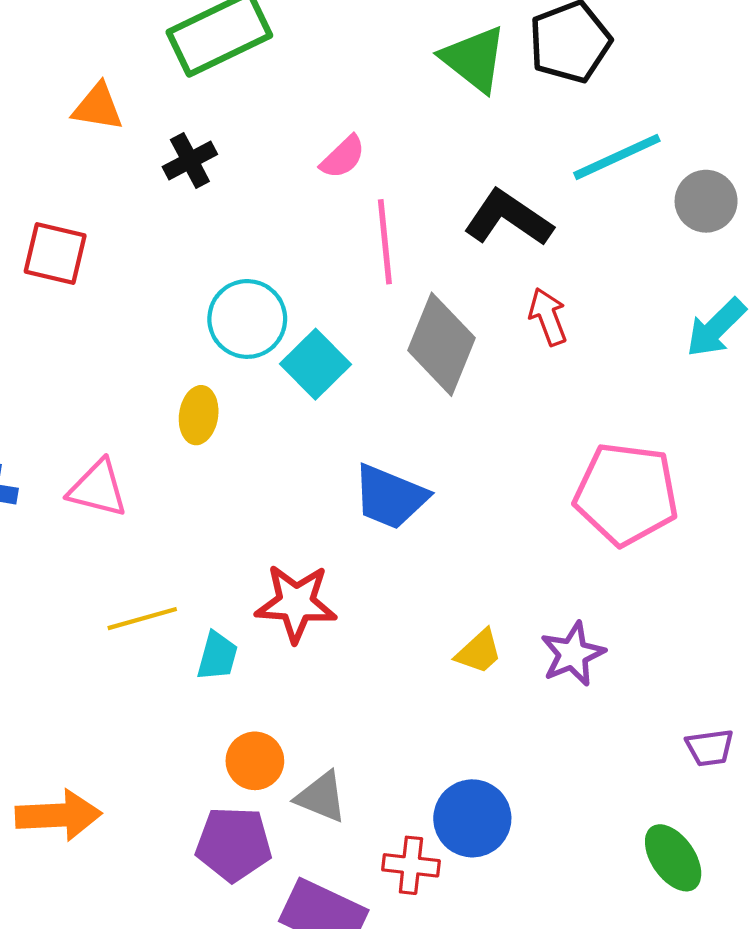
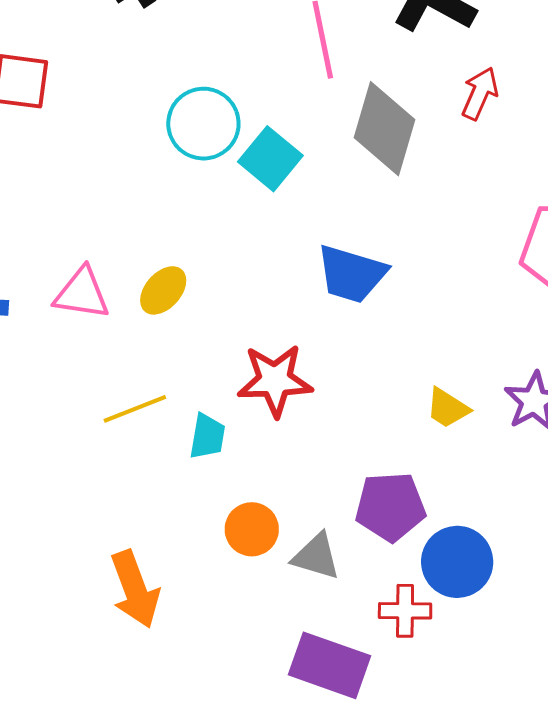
red arrow: (548, 317) -> (480, 93), turned 50
yellow ellipse: (199, 415) -> (163, 290), moved, turned 39
yellow trapezoid: (479, 652) -> (448, 408), turned 81
orange arrow: (59, 815) -> (135, 589), moved, turned 78
purple pentagon: (234, 844) -> (390, 507), moved

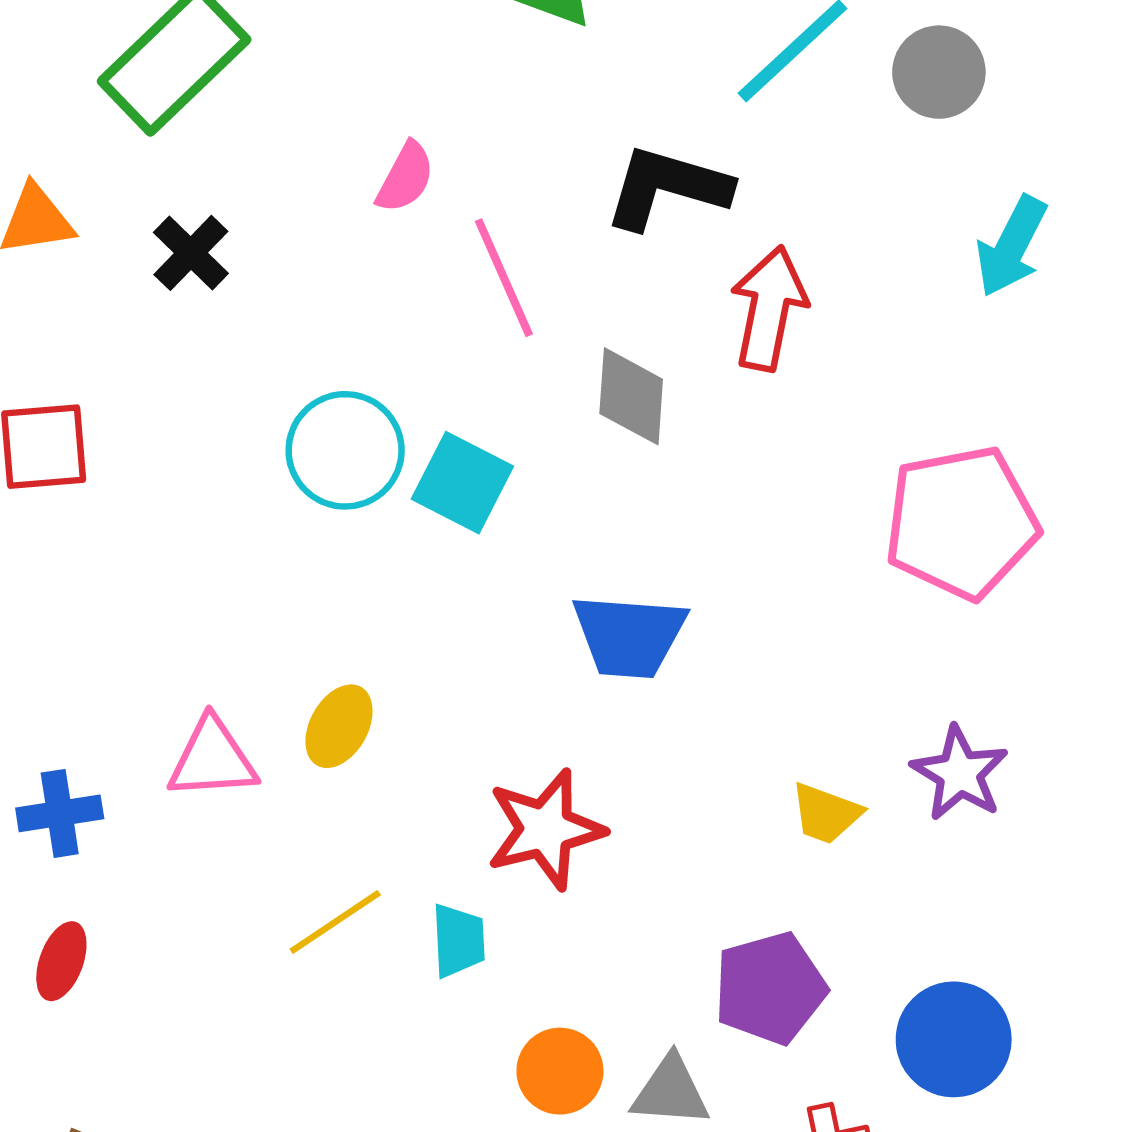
red arrow: (480, 93) -> (769, 308), size x1.4
gray diamond: (384, 129) -> (631, 396), size x0.7
blue circle: (457, 562) -> (954, 1039), moved

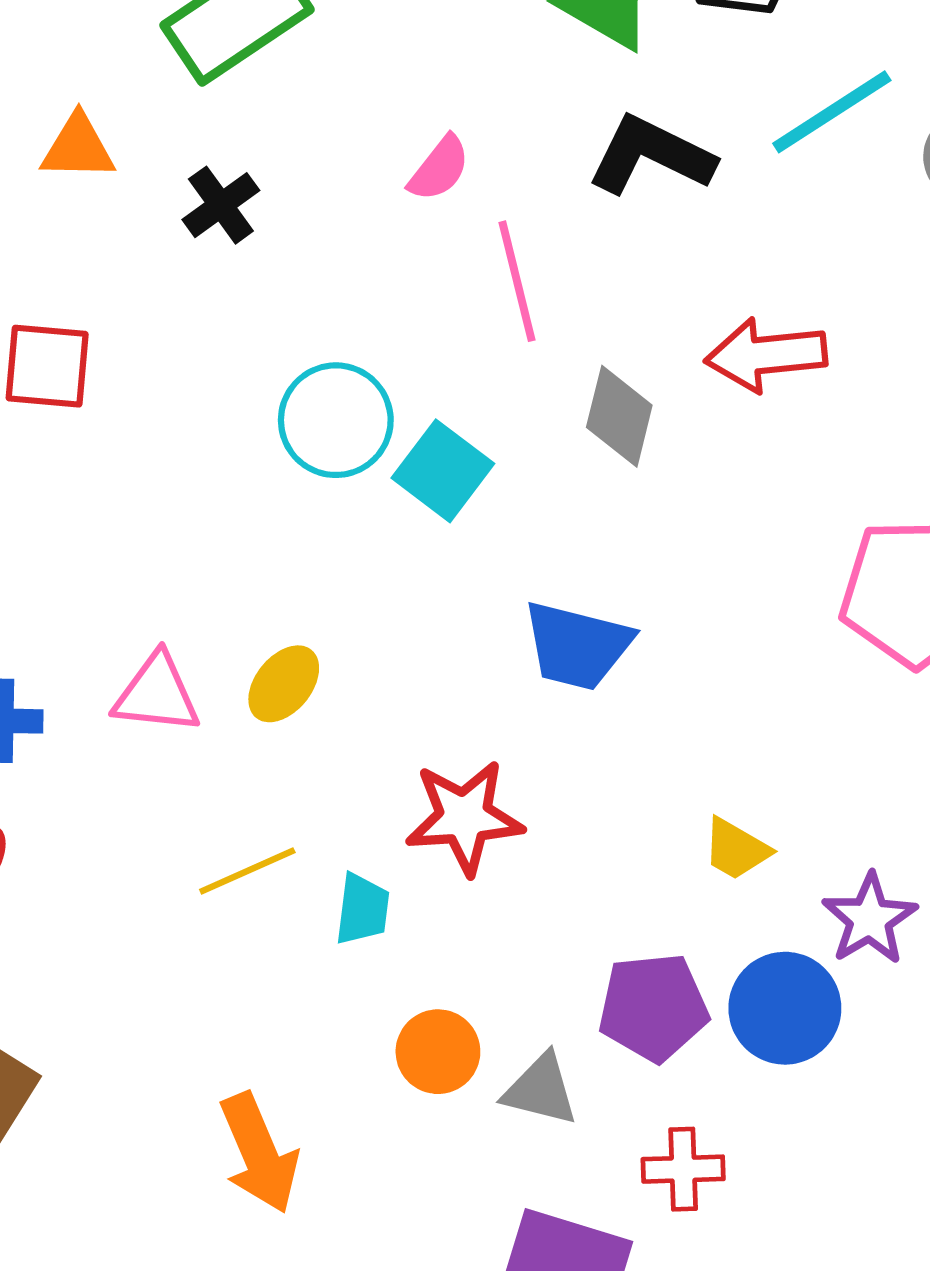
black L-shape: (667, 187) -> (651, 155), moved
red arrow: (769, 308) -> (766, 355), turned -117
purple star: (960, 773) -> (870, 919), moved
blue circle: (954, 1039) -> (785, 1008), moved

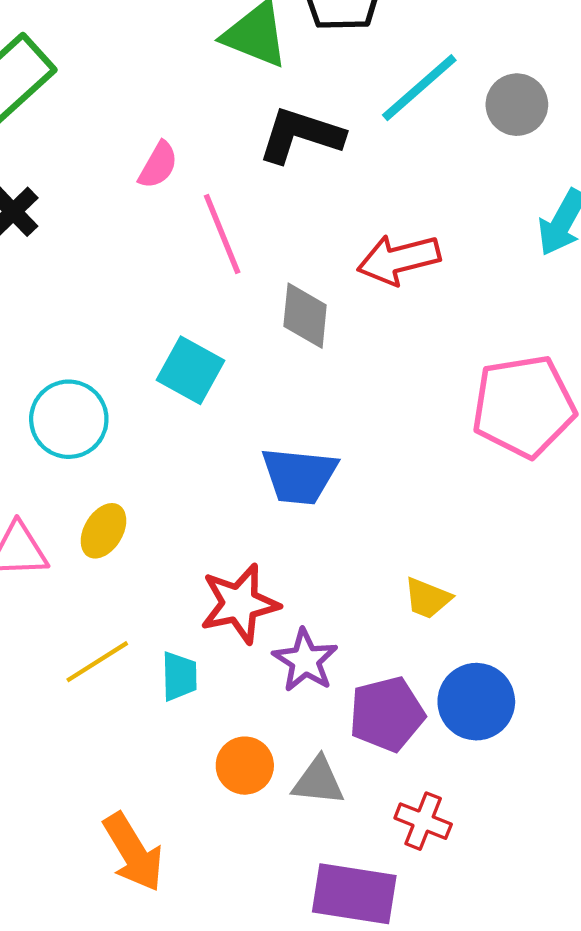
cyan circle: (336, 420) -> (69, 419), moved
purple star: (870, 919) -> (305, 660), moved
red cross: (683, 1169) -> (423, 821), turned 32

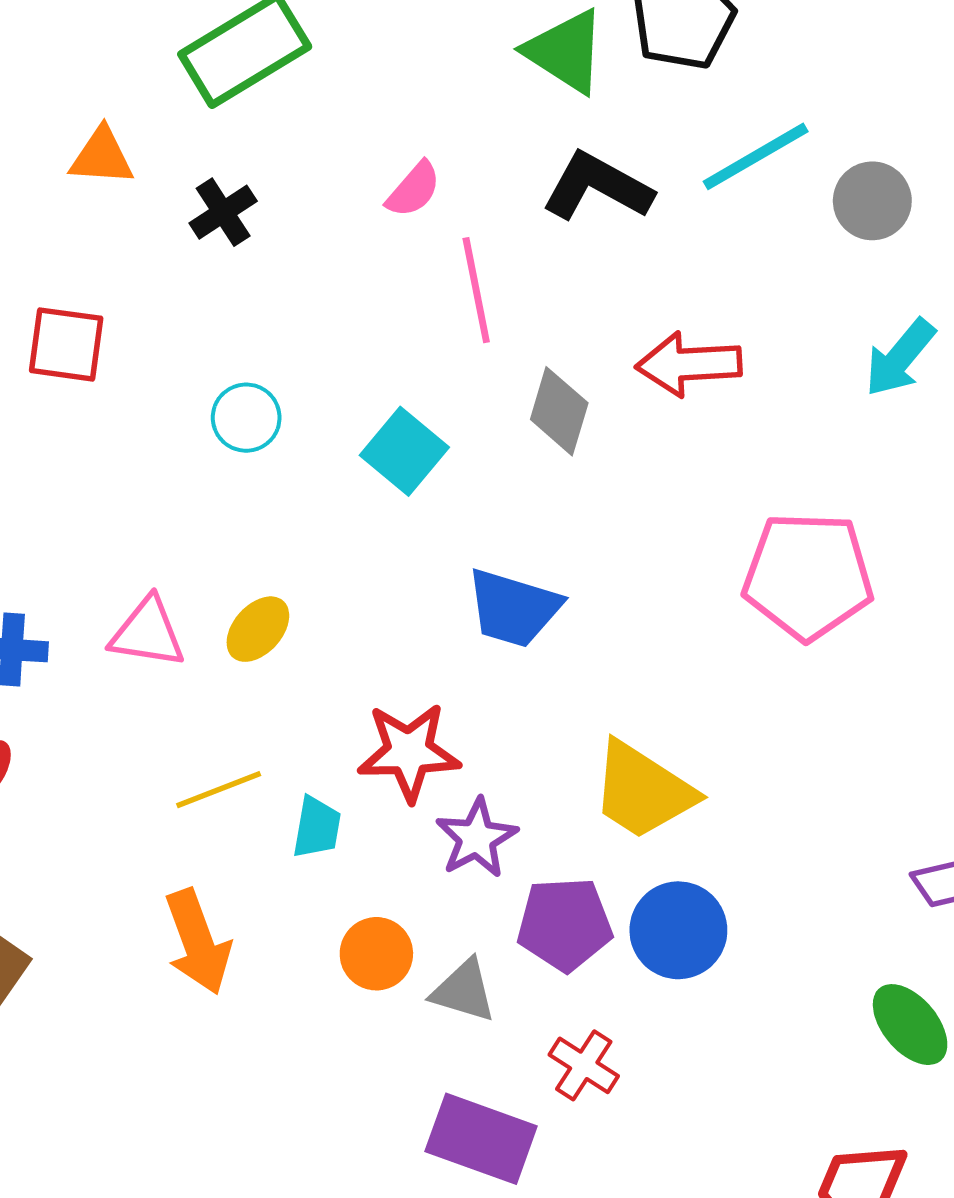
cyan circle: (69, 419) -> (246, 418), moved, size x0.7
yellow trapezoid: (427, 598) -> (643, 791), size x1.8
orange arrow: (133, 852) -> (198, 942), moved

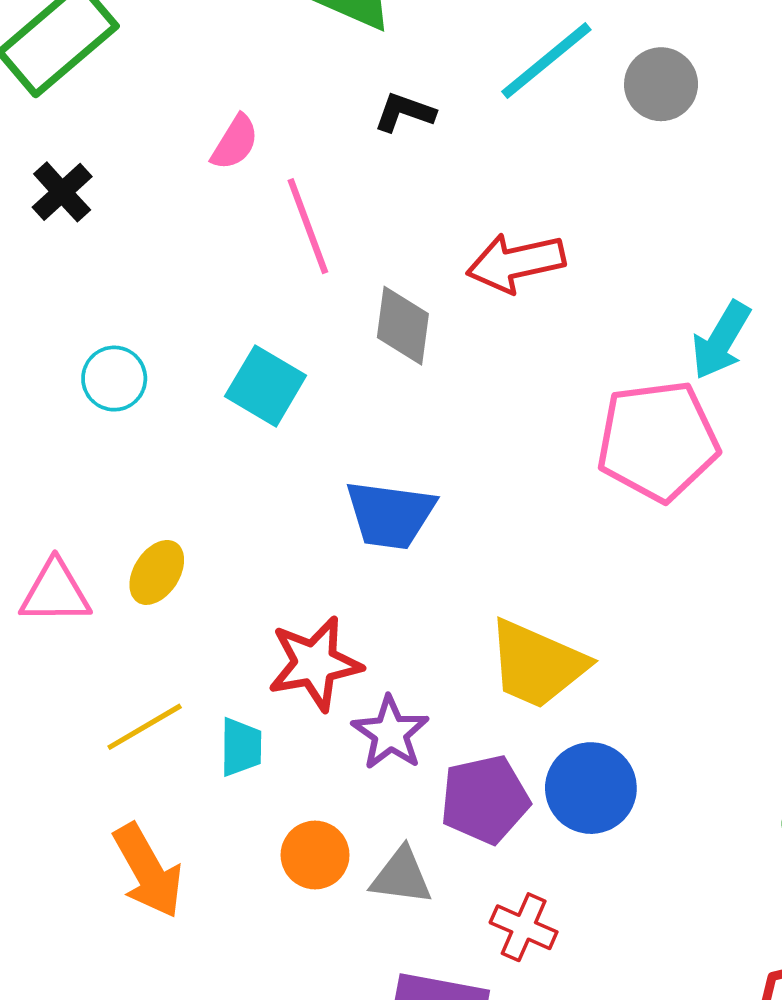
black L-shape: (597, 187) -> (404, 112), size x0.6
cyan arrow: (900, 358) -> (721, 340), moved

